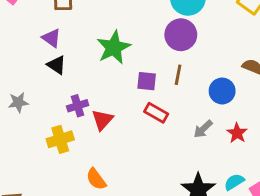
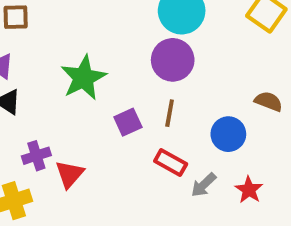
purple square: (147, 81) -> (128, 122), turned -30
red rectangle: (156, 113) -> (171, 162), moved

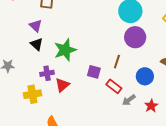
purple circle: (173, 60) -> (135, 37), moved
green star: (83, 78) -> (65, 50), moved
purple square: (128, 122) -> (94, 72), moved, turned 32

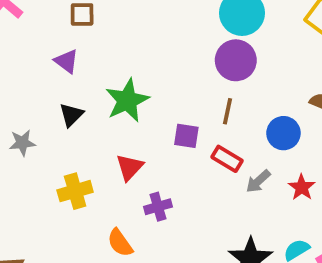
purple circle: (135, 37) -> (236, 60), moved
black triangle: (37, 44) -> (71, 115), moved, turned 40
purple cross: (47, 73) -> (158, 207), moved

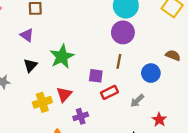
red rectangle: (227, 159) -> (109, 92), moved, turned -56
red star: (302, 187) -> (159, 120), moved
yellow cross: (75, 191) -> (42, 102), moved

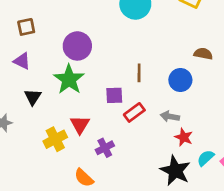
purple circle: (123, 32) -> (77, 46), moved
gray arrow: (137, 101) -> (170, 116), turned 64
red star: (159, 120) -> (184, 137), moved

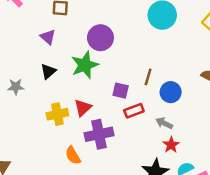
blue circle: (180, 80) -> (171, 92), moved
purple cross: (105, 148) -> (99, 134), size x1.6

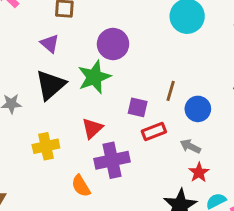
black triangle: (48, 71) -> (51, 85), size x1.6
yellow cross: (57, 114) -> (46, 146), moved

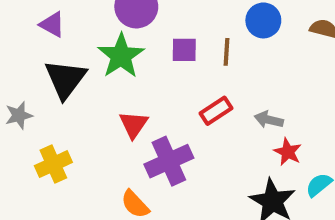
purple square: (138, 107) -> (184, 50), moved
blue circle: (198, 109) -> (263, 20), moved
yellow cross: (46, 146) -> (53, 164), moved

